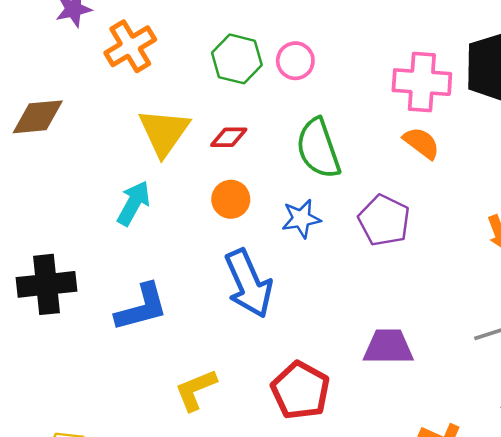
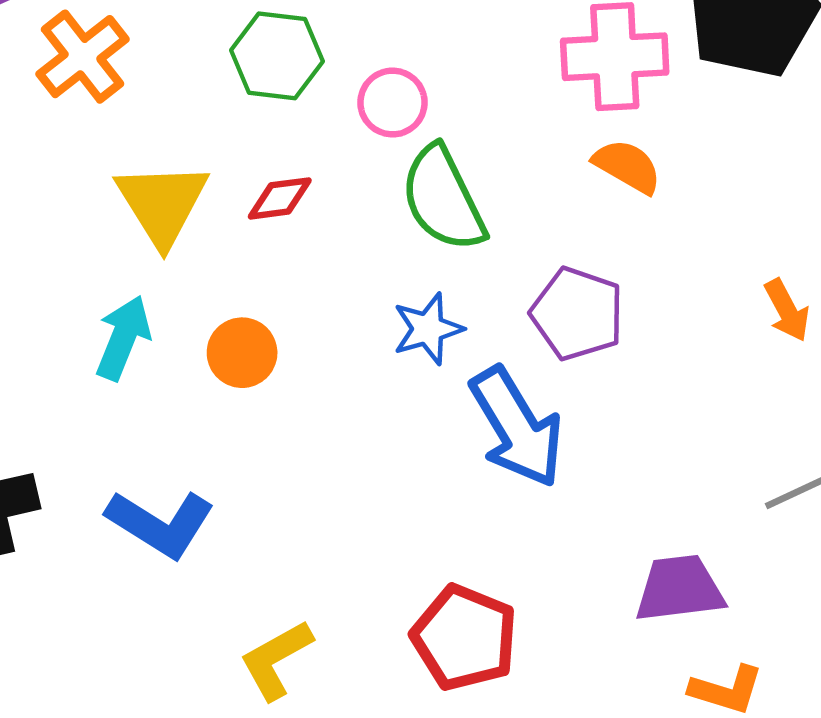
pink circle: (295, 61) -> (392, 103), moved
orange circle: (231, 199) -> (242, 353), moved
blue arrow: (249, 284) -> (517, 427), moved
blue L-shape: (141, 307) -> (160, 524), turned 54
purple trapezoid: (388, 347) -> (679, 589), moved

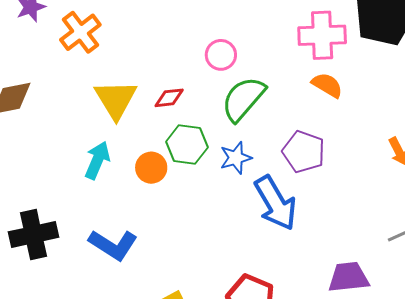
green hexagon: (277, 56) -> (187, 145), moved
green semicircle: (443, 199) -> (243, 99), turned 66

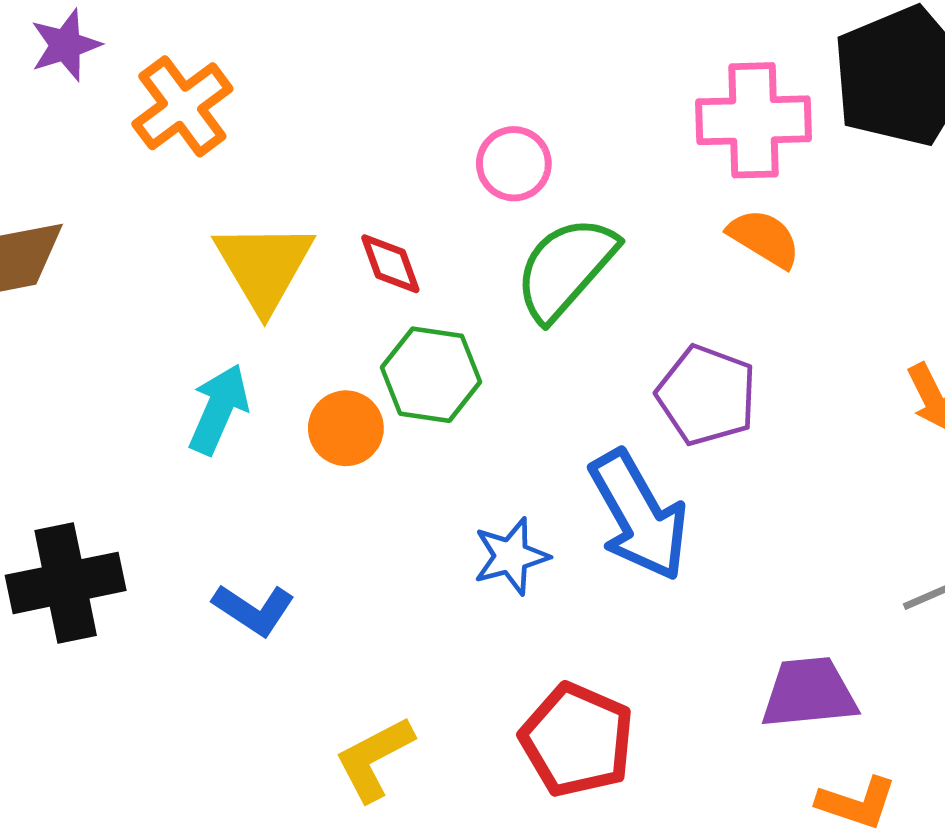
red diamond: (169, 98) -> (390, 264), turned 76
blue star: (236, 158) -> (511, 556), moved
blue L-shape: (113, 245) -> (254, 610), size x0.7

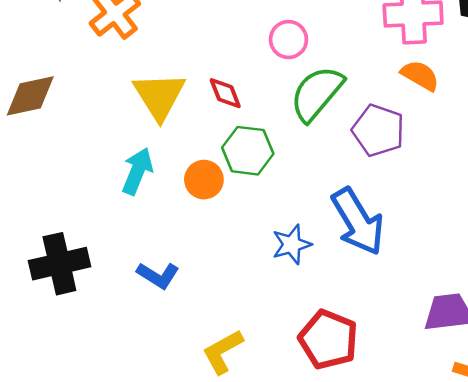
purple pentagon: (707, 395) -> (378, 130), moved

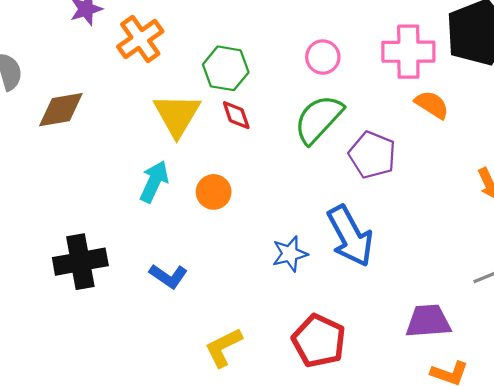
pink circle: (288, 40) -> (323, 57), moved
orange semicircle: (420, 75) -> (432, 105), moved
green hexagon: (248, 151) -> (226, 68), moved

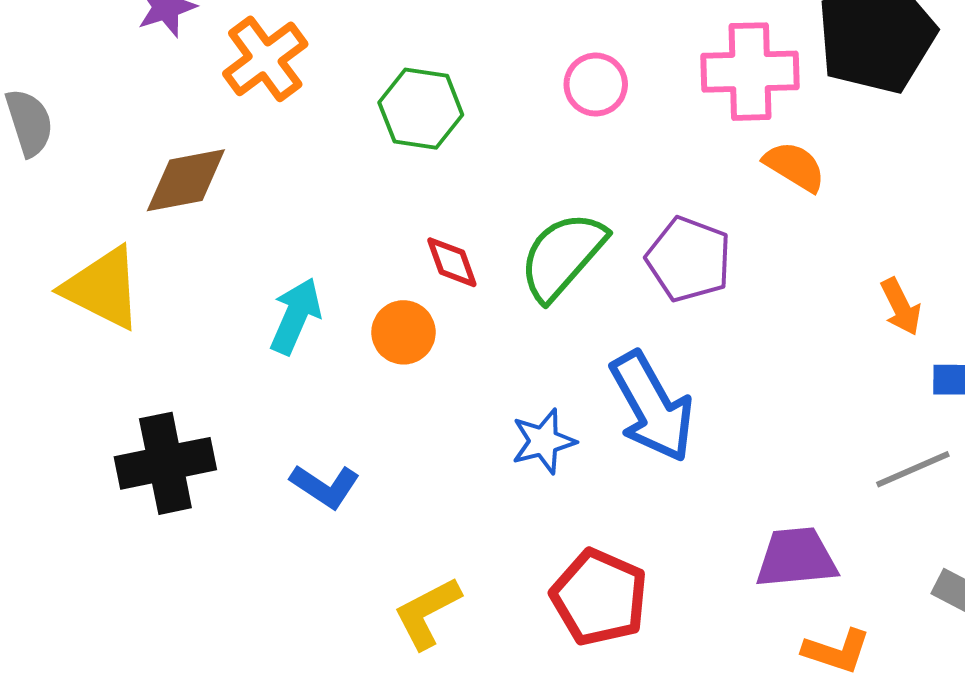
brown diamond: (61, 110) -> (186, 180), moved
yellow triangle: (177, 115) -> (103, 288), moved, turned -33
red diamond: (236, 115) -> (452, 262), moved
green semicircle: (318, 119) -> (562, 256), moved

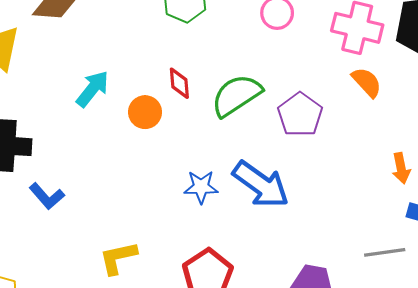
blue arrow: (652, 407) -> (261, 184), turned -40
blue L-shape: (325, 486) -> (47, 196), moved

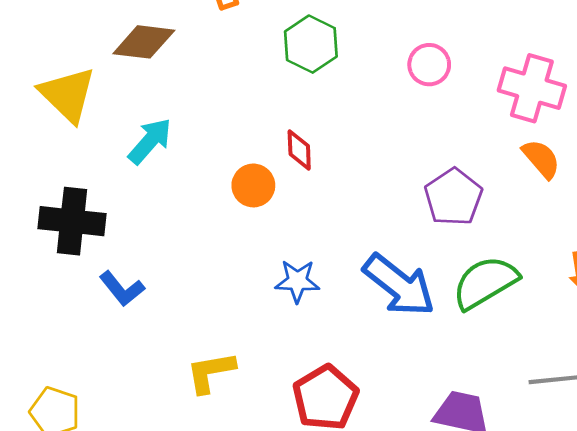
cyan arrow: (92, 89) -> (150, 141), moved
green semicircle: (236, 95) -> (485, 282), moved
blue star: (201, 187) -> (297, 281), moved

